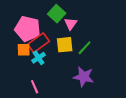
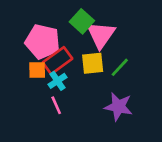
pink triangle: (71, 24) -> (101, 35), size x1.6
pink line: (35, 87) -> (56, 105), moved

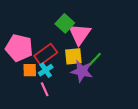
pink pentagon: (43, 42) -> (19, 48), moved
orange square: (37, 70) -> (30, 70), moved
purple star: (118, 107) -> (82, 71), moved

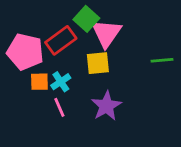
red rectangle: (46, 54) -> (61, 40), moved
green line: (95, 60) -> (162, 60), moved, turned 42
purple star: (82, 71) -> (106, 106), moved, turned 30

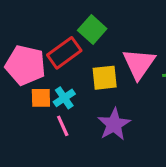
pink triangle: (106, 33) -> (139, 64), moved

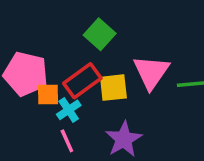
red rectangle: (64, 53) -> (82, 81), moved
orange square: (41, 98) -> (48, 94), moved

